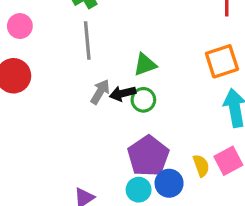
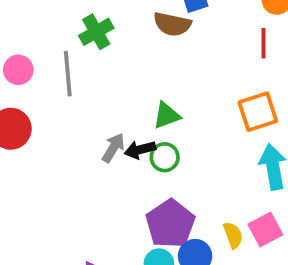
gray line: (87, 40) -> (68, 74), moved

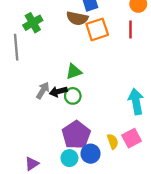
orange square: (258, 112) -> (97, 29), moved

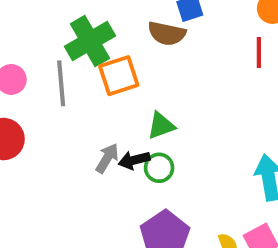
green cross: (33, 23) -> (90, 41), size x1.4
orange square: (97, 29) -> (119, 76), moved

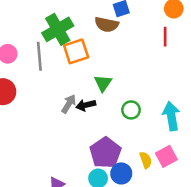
green triangle: (161, 126) -> (103, 83), turned -36
green circle: (159, 168) -> (131, 110), moved

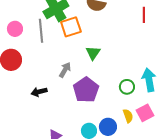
black arrow: (86, 105) -> (39, 92), moved
green circle: (131, 110) -> (127, 87), moved
purple pentagon: (105, 153) -> (86, 90), moved

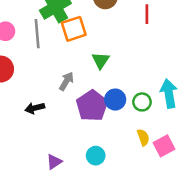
red line: (144, 15) -> (147, 14), moved
pink square: (145, 113) -> (164, 146), moved
blue circle: (108, 127) -> (115, 100), moved

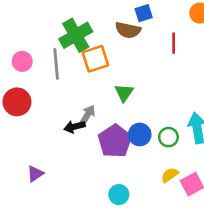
black arrow: (35, 108) -> (74, 127), moved
yellow semicircle: (143, 137) -> (170, 175), turned -105
purple triangle: (54, 162) -> (35, 174), moved

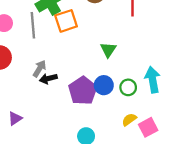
green triangle: (124, 93) -> (108, 50), moved
gray arrow: (87, 115) -> (39, 69), moved

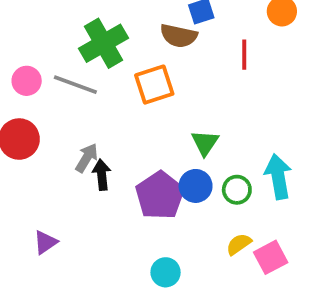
orange square: (66, 21) -> (154, 85), moved
gray line: (33, 25) -> (75, 85), turned -65
green triangle: (108, 50) -> (205, 143), moved
black arrow: (48, 79) -> (102, 175), turned 98

